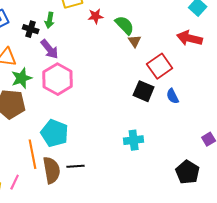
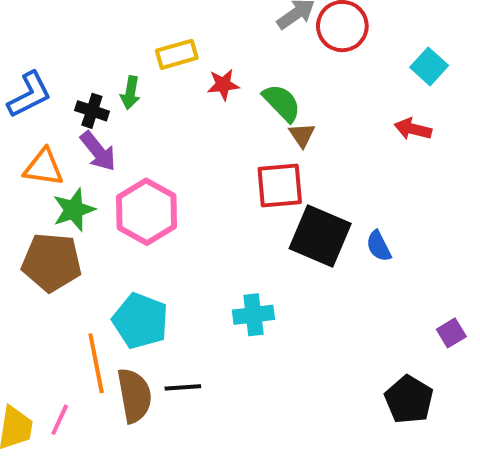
red arrow: (190, 38) -> (413, 129), size x0.7
purple arrow: (50, 49) -> (98, 151), moved
red square: (160, 66) -> (280, 186), moved, turned 30
black square: (144, 91) -> (320, 236), size x1.4
cyan cross: (134, 140) -> (253, 315), moved

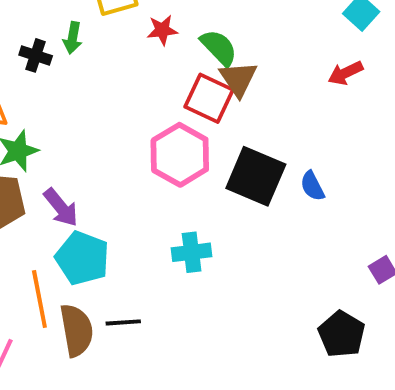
red arrow: (413, 129) -> (345, 73), turned -40
brown triangle: (302, 135) -> (238, 79), size x1.5
purple arrow: (98, 151) -> (61, 207), moved
red square: (280, 186) -> (209, 98), moved, turned 30
pink hexagon: (146, 212) -> (180, 155), moved

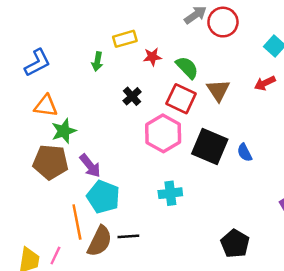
black cross: (36, 55) -> (132, 96), moved, turned 30
brown triangle: (238, 79) -> (218, 90), moved
brown semicircle: (77, 330) -> (100, 241), turned 36
black pentagon: (342, 334) -> (235, 244), moved

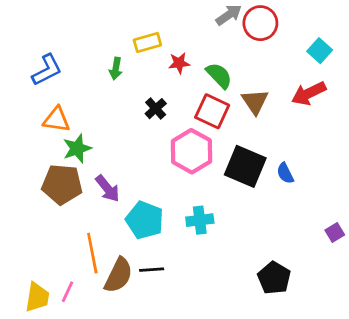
red arrow: (265, 83) -> (309, 93), size x1.4
cyan pentagon: (103, 197) -> (145, 220), moved

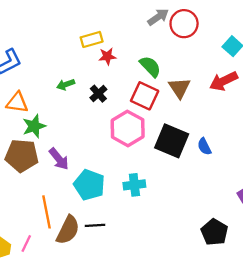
red star: (179, 63) -> (107, 56), moved
green arrow: (116, 69) -> (66, 85), moved, turned 60
black pentagon: (274, 278) -> (214, 232), moved

